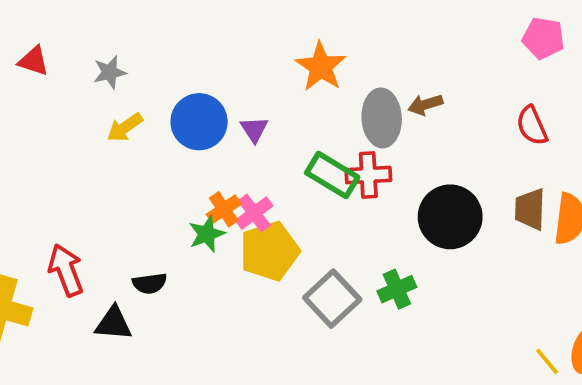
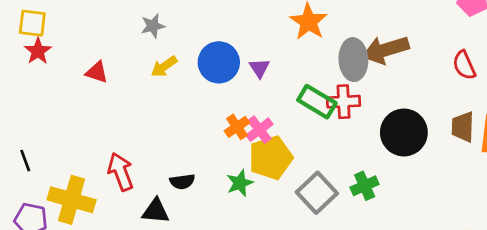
red triangle: (34, 61) -> (97, 72), moved
brown arrow: (425, 105) -> (386, 50), size x1.8
green star: (207, 234) -> (240, 183), moved

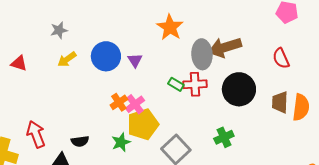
green rectangle: (317, 102) -> (176, 84), size x0.6
black circle: (404, 132) -> (239, 89), moved
green cross: (365, 186) -> (224, 137), moved

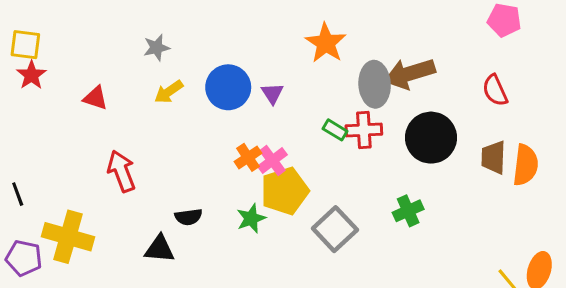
red arrow: (36, 134) -> (121, 171), moved

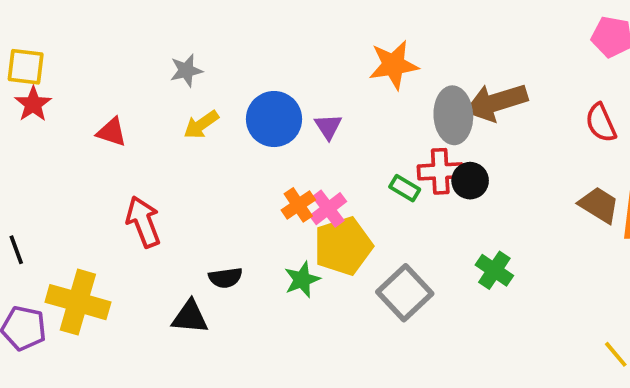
orange star: (326, 43) -> (394, 65), turned 30
green rectangle: (335, 130) -> (405, 188), moved
black circle: (431, 138) -> (470, 181), moved, size x0.6
brown trapezoid: (494, 157) -> (599, 205), turned 120
green cross: (408, 211) -> (494, 270), turned -32

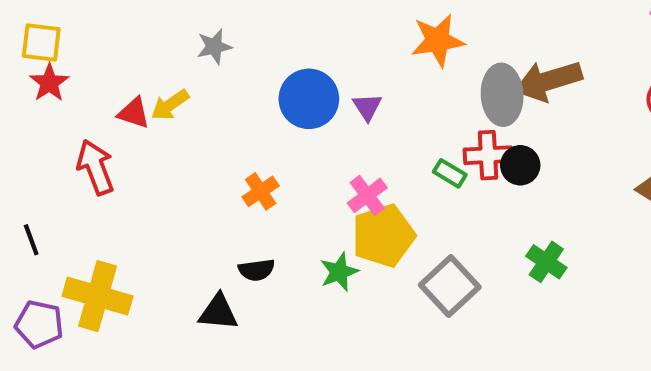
yellow arrow: (201, 125) -> (170, 105), moved
orange cross: (298, 205) -> (261, 191), moved
red arrow: (143, 222) -> (96, 167), moved

